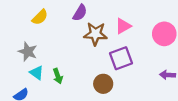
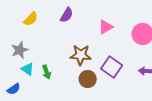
brown star: (95, 34) -> (81, 55), moved
gray star: (28, 52) -> (20, 50), turned 30
purple square: (121, 58) -> (112, 67), moved, turned -35

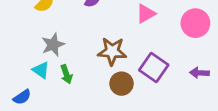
gray star: (20, 50) -> (53, 45), moved

